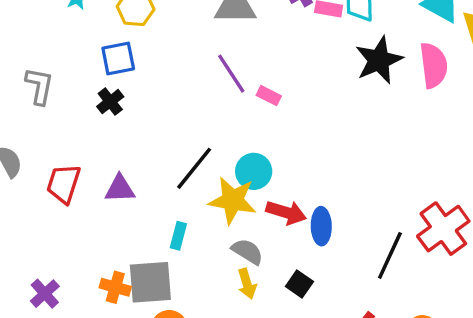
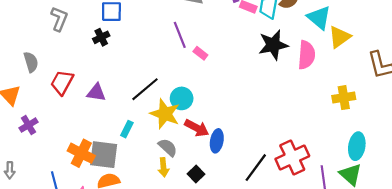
orange cross: (115, 287) -> (81, 153), size x1.4
purple cross: (45, 294) -> (28, 125), moved

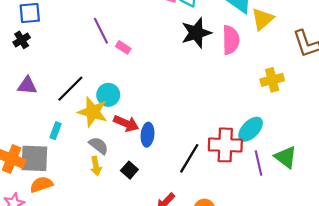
purple triangle: (96, 93) -> (27, 86), moved
cyan ellipse: (357, 146) -> (251, 129), moved, turned 40
red cross: (292, 158) -> (225, 145), turned 32

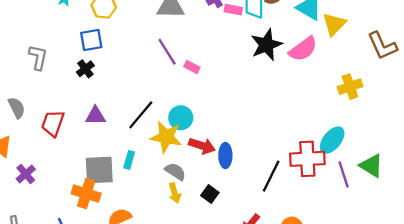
pink semicircle: (231, 40) -> (303, 49), turned 60
gray square: (34, 158) -> (99, 170), moved

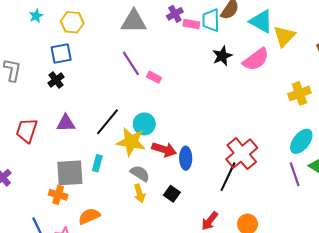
black star: (266, 45) -> (222, 56), size x0.7
cyan ellipse: (332, 140) -> (301, 141), moved
red cross: (307, 159) -> (242, 154), moved, turned -36
orange cross: (86, 194) -> (58, 195), size x0.7

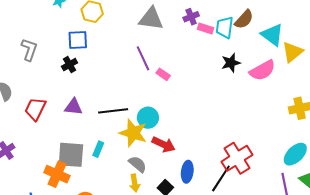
black line: (107, 122) -> (113, 111), turned 36
blue ellipse: (186, 158) -> (187, 172), moved
orange cross: (58, 195) -> (57, 174), size x1.4

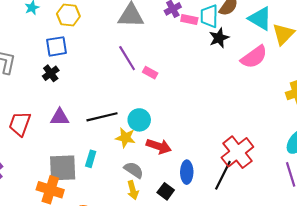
black star: (231, 63) -> (219, 38), moved
yellow star: (133, 133) -> (125, 138), size x0.7

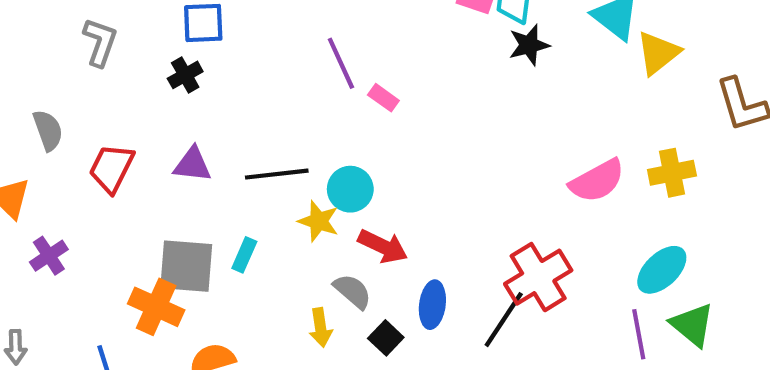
pink semicircle: (254, 57) -> (597, 181), moved
gray semicircle: (134, 170) -> (353, 291), moved

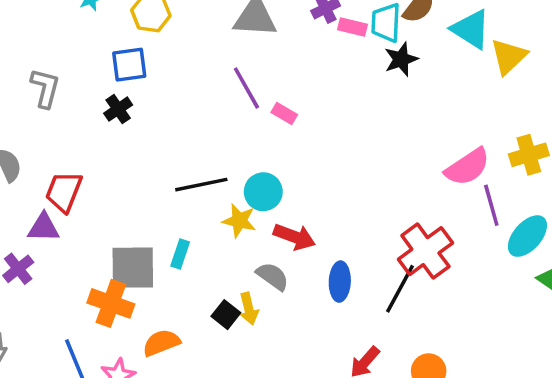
purple triangle: (192, 165) -> (44, 228), moved
purple line: (639, 334) -> (491, 205), moved
black square: (386, 338) -> (226, 315), moved

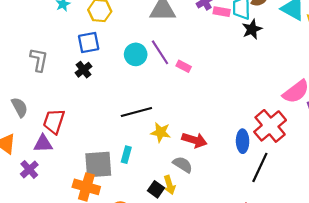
cyan circle: (263, 192) -> (136, 54), moved
red cross: (425, 251) -> (270, 126), moved
blue ellipse: (340, 282) -> (243, 141), moved

